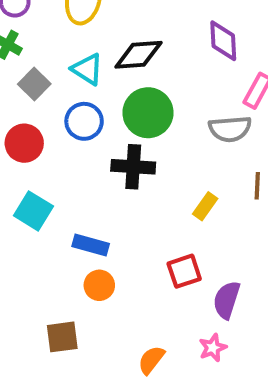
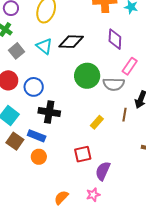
green circle: (148, 113) -> (87, 76), moved
blue circle: (84, 121) -> (34, 87), moved
black cross: (133, 167) -> (49, 112), moved
brown square: (62, 337) -> (15, 141), moved, turned 36

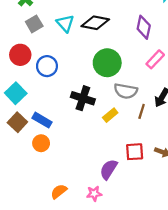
gray semicircle: (114, 84) -> (126, 91), moved
black cross: (49, 112) -> (83, 98), moved
red square: (83, 154) -> (135, 152), moved

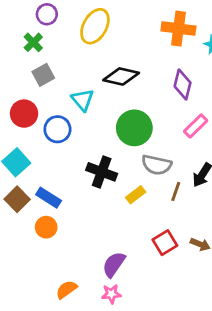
cyan triangle: (65, 23) -> (83, 100), moved
red square: (135, 152) -> (165, 243), turned -30
purple semicircle: (109, 169) -> (114, 264), moved

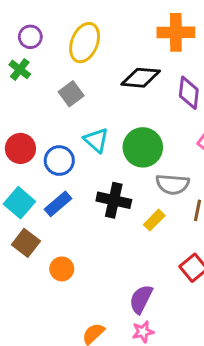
gray square: (43, 75) -> (71, 94), moved
black diamond: (121, 76) -> (141, 78), moved
cyan triangle: (83, 100) -> (96, 140), moved
blue rectangle: (49, 198) -> (58, 204), moved, turned -65

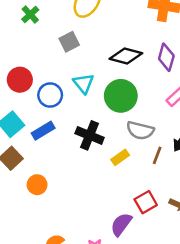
black diamond: (141, 78) -> (126, 56), moved
purple semicircle: (141, 299) -> (121, 224), moved

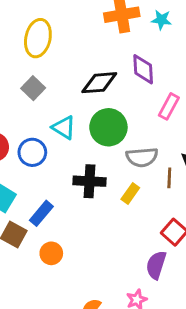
blue rectangle: (43, 131) -> (41, 213), moved

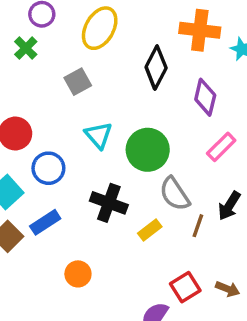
black diamond: (99, 83) -> (156, 67), moved, turned -75
blue circle: (32, 152) -> (48, 168), moved
gray semicircle: (142, 157) -> (175, 194), turned 44
orange circle: (51, 253) -> (78, 274), moved

